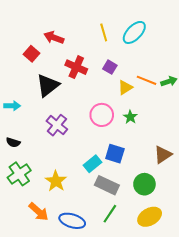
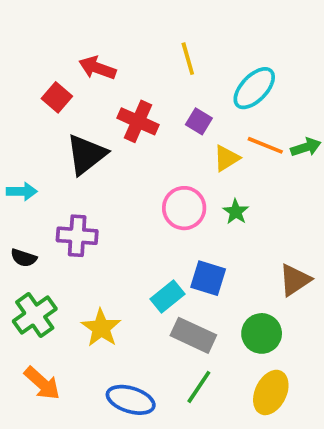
cyan ellipse: (134, 32) -> (254, 88), moved
purple cross: (57, 125) -> (77, 236), moved, turned -35
orange arrow: (39, 212) -> (42, 383), moved
yellow ellipse: (150, 217) -> (271, 392), turned -35

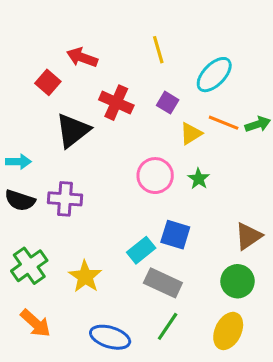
black semicircle: (24, 258) -> (20, 200), moved, size x1.4
green circle: (262, 333) -> (238, 281), moved

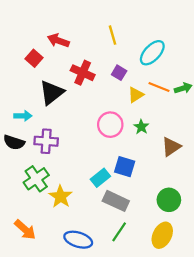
cyan arrow: (18, 162) -> (23, 116), moved
brown triangle: (248, 236) -> (171, 147), moved
green cross: (29, 266) -> (36, 179), moved

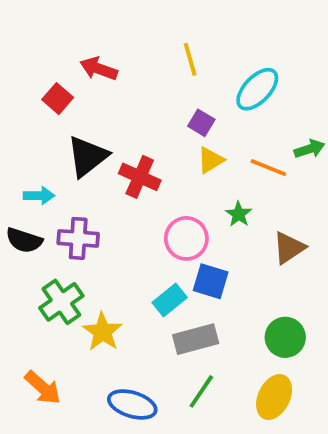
red cross: (83, 73) -> (140, 177), moved
orange line: (159, 87) -> (268, 168), moved
yellow triangle: (136, 95) -> (211, 160), moved
pink circle: (110, 125) -> (186, 238), moved
gray rectangle: (116, 201) -> (196, 339), turned -40

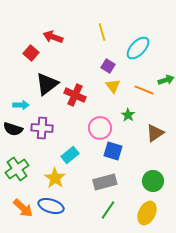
yellow triangle: (211, 160) -> (113, 86), turned -35
cyan rectangle: (170, 300) -> (70, 155), moved
green cross: (61, 302) -> (17, 169), moved
blue ellipse: (132, 404) -> (51, 206), moved

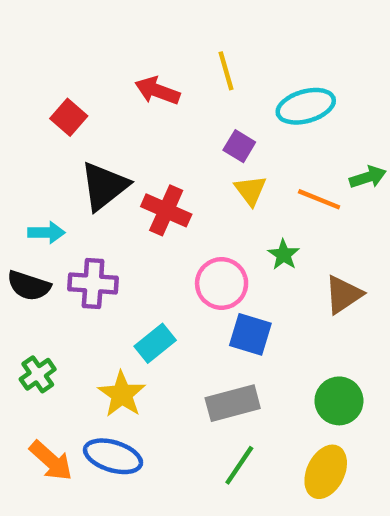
red arrow: (53, 37) -> (157, 91), moved
cyan ellipse: (138, 48) -> (306, 106), turned 30
green cross: (17, 169) -> (38, 374), size x0.7

